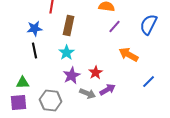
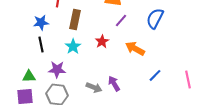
red star: (96, 73) -> (102, 41), moved
purple star: (72, 76) -> (57, 69), moved, turned 30
purple arrow: (108, 90) -> (114, 83), turned -91

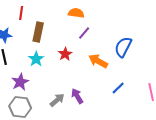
blue semicircle: (155, 18) -> (123, 47), moved
purple star: (57, 69) -> (20, 82), turned -30
gray arrow: (94, 87) -> (57, 100), turned -63

